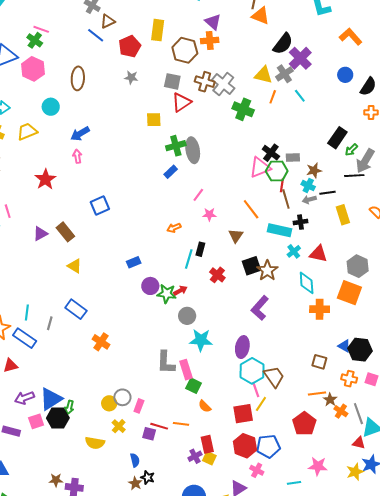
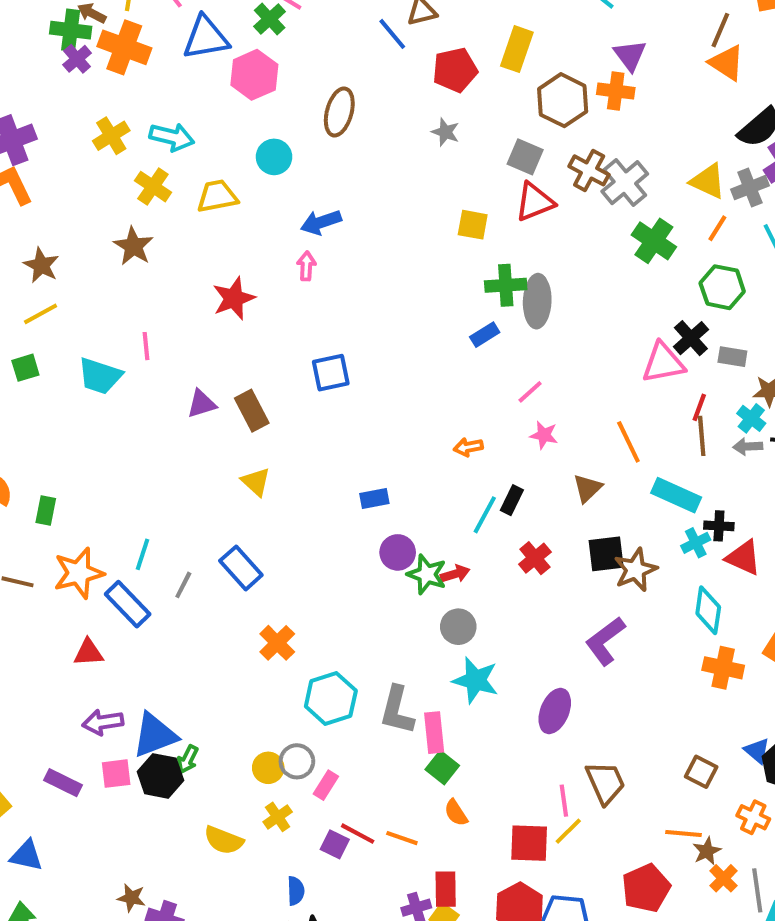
green hexagon: (277, 171) -> (722, 287), moved
black cross: (300, 222) -> (719, 526), moved
cyan hexagon: (252, 371) -> (331, 698), moved

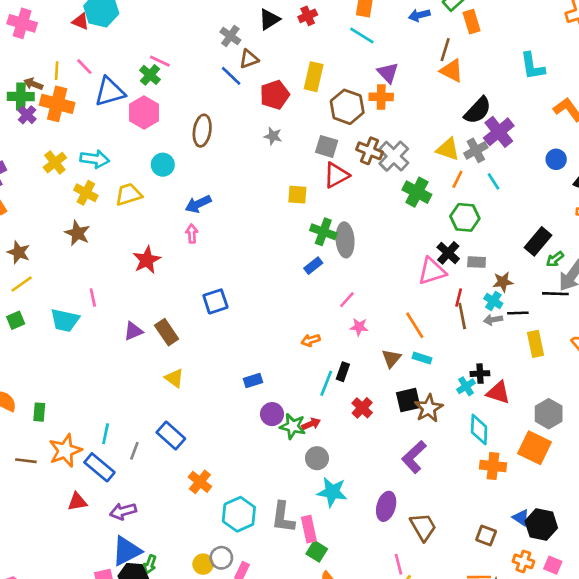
green cross: (506, 285) -> (323, 232), turned 30
cyan rectangle: (676, 495) -> (422, 358), moved, size x0.6
purple arrow: (103, 722) -> (123, 511), moved
brown trapezoid: (605, 783) -> (423, 527), moved

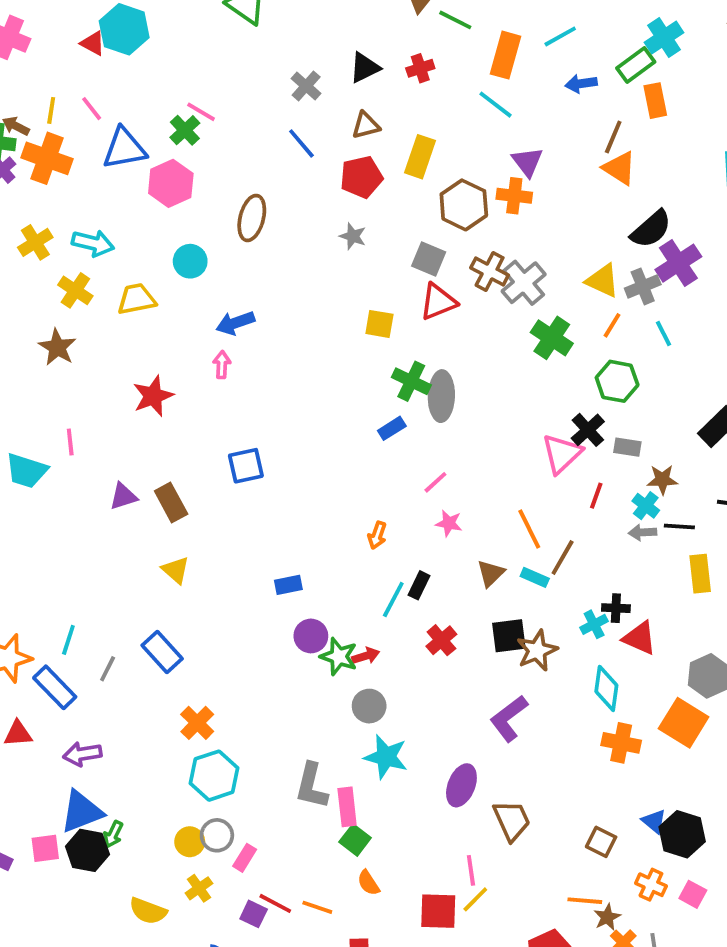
brown triangle: (249, 59) -> (366, 125), moved
pink triangle: (432, 271) -> (562, 454), turned -32
brown line: (462, 316) -> (563, 558), moved, turned 35
orange arrow: (311, 340) -> (377, 535), turned -60
cyan hexagon: (239, 514) -> (214, 776), moved

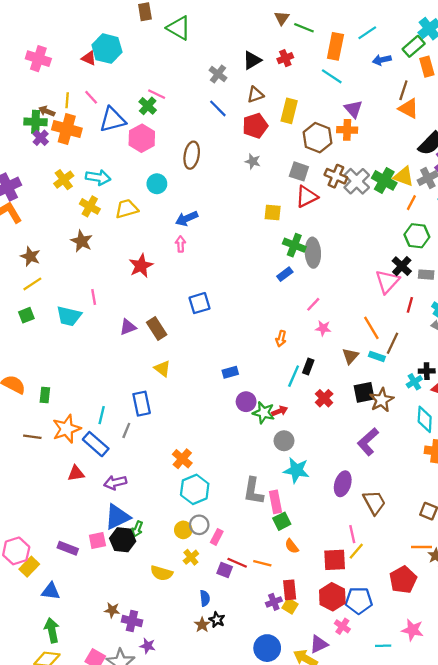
green cross: (552, 338) -> (384, 180), moved
blue rectangle: (162, 652) -> (142, 404), moved, turned 35
green square: (355, 840) -> (282, 521), turned 30

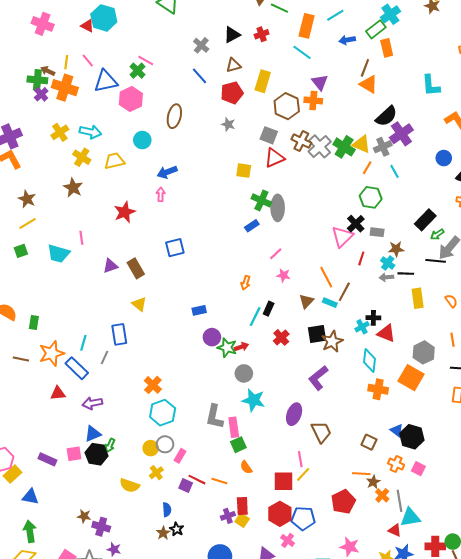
blue triangle: (117, 517) -> (93, 434), size x0.7

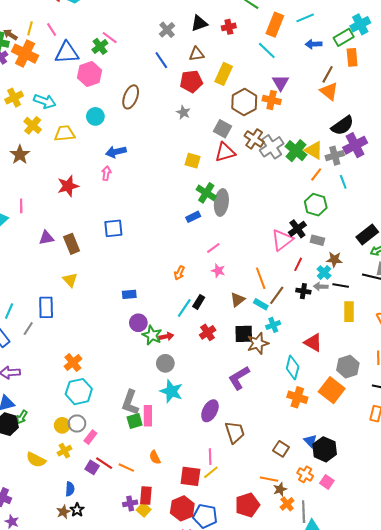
black cross: (373, 318) -> (303, 291), moved
cyan cross: (362, 327) -> (273, 325), moved
green square: (238, 445) -> (135, 421), moved

